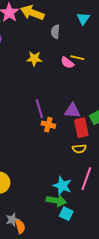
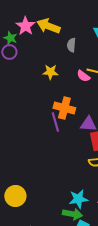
orange cross: (48, 125) -> (64, 108), moved, size x1.5
cyan star: (62, 186) -> (78, 199), turned -30

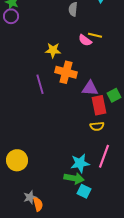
yellow star: (50, 72) -> (53, 50), moved
purple line: (55, 122) -> (40, 84), moved

